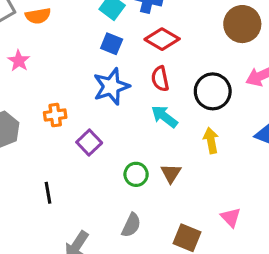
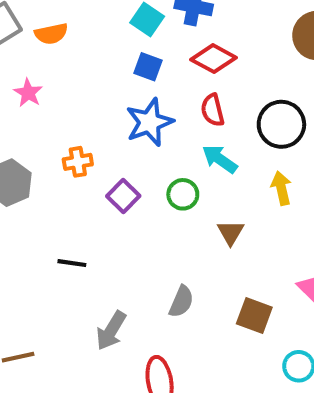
green circle: (136, 174) -> (183, 194), moved
black line: (48, 193) -> (72, 263), turned -70

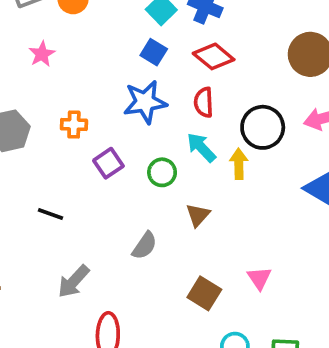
yellow arrow: (281, 188) -> (239, 164), moved
gray semicircle: (181, 302) -> (145, 246), moved

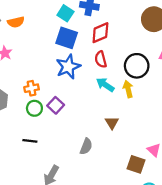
blue square: (154, 52) -> (67, 38), size x1.5
red diamond: (214, 56) -> (100, 33), turned -50
green circle: (162, 172) -> (34, 108), moved
brown square: (204, 293) -> (136, 164), moved

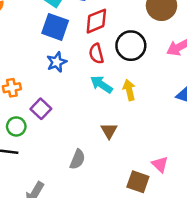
black circle: (137, 66) -> (131, 46), moved
blue star: (68, 67) -> (57, 62), size x0.7
green circle: (34, 108) -> (16, 126), moved

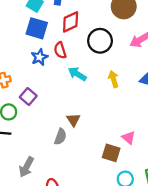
red semicircle: (96, 54) -> (60, 50), moved
yellow arrow: (129, 90) -> (114, 79), moved
brown triangle: (109, 131) -> (73, 120), moved

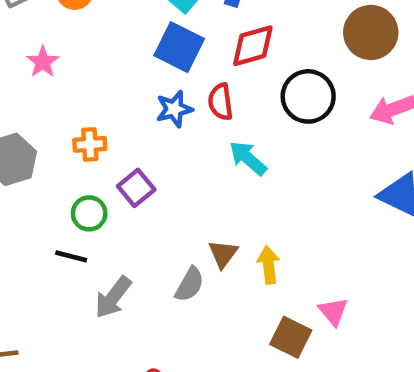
yellow arrow: (114, 79) -> (269, 265), moved
gray arrow: (26, 167) -> (113, 297), moved

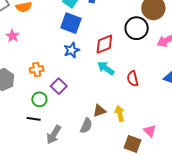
red diamond: (253, 46) -> (104, 44), moved
black circle: (308, 96) -> (137, 28), moved
red semicircle: (220, 102) -> (133, 79), moved
brown triangle: (223, 254) -> (99, 111), turned 40

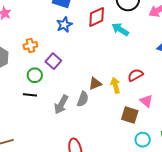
cyan arrow: (106, 68) -> (120, 29), moved
red semicircle: (133, 79) -> (135, 75), moved, turned 77
gray arrow: (54, 135) -> (61, 104), moved

